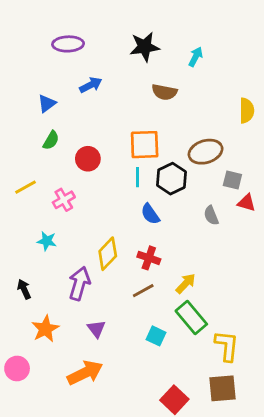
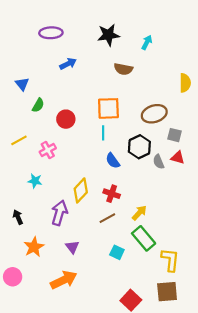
blue triangle: (47, 103) -> (22, 84), moved, turned -32
black hexagon: (172, 179) -> (139, 147), moved
red triangle: (247, 203) -> (178, 157), moved

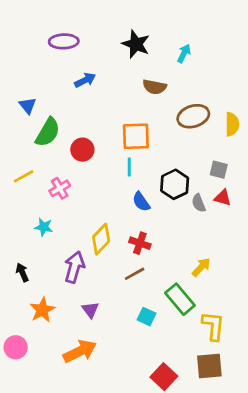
black star: (108, 35) -> (136, 44), turned 30
yellow semicircle: (185, 83) -> (232, 124), moved
green semicircle: (38, 105) -> (48, 132), size x1.6
brown ellipse: (154, 114) -> (193, 116), moved
yellow arrow: (139, 213) -> (201, 267), moved

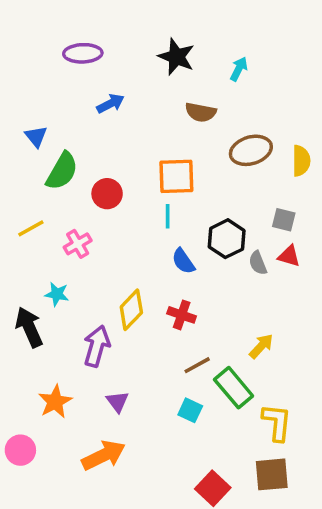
black arrow: (22, 272) -> (29, 327), moved, size x1.6
brown line: (135, 274) -> (197, 365), moved

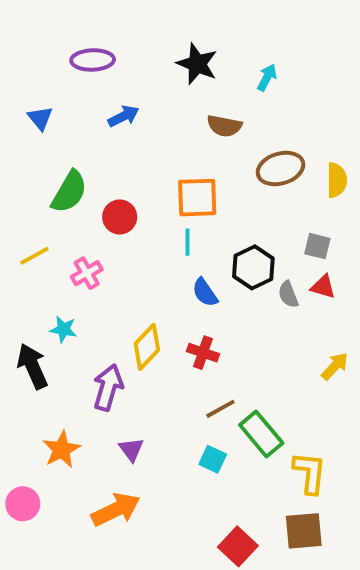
blue triangle: (36, 136) -> (40, 118), moved
yellow arrow: (261, 346) -> (335, 366), moved

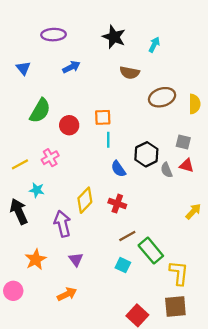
orange square: (197, 198) -> (103, 117), moved, size x0.7
yellow line: (34, 256) -> (20, 164), moved
purple arrow: (108, 387) -> (62, 224), turned -30
orange arrow: (116, 510) -> (67, 294), size x0.7

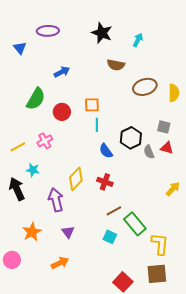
blue arrow: (71, 67) -> (62, 72), moved
blue triangle: (23, 68) -> (20, 48), moved

